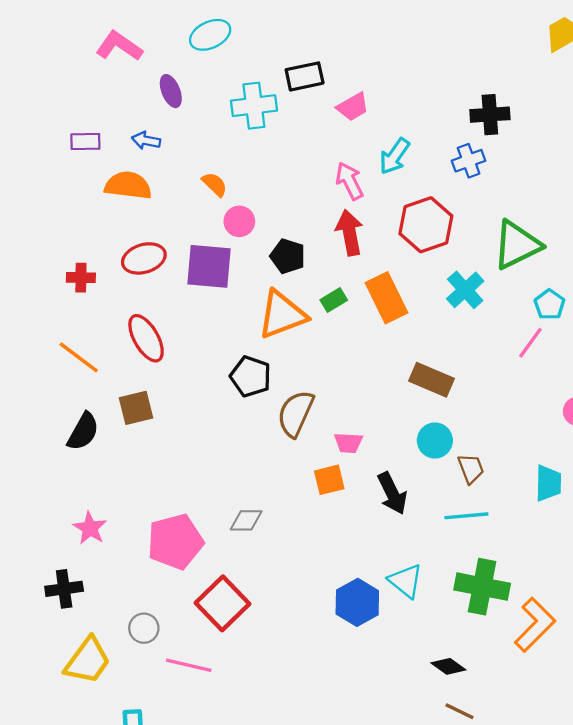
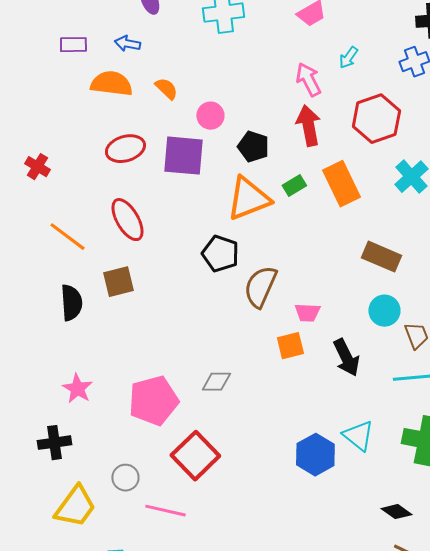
cyan arrow: (394, 156) -> (348, 58), size x0.7
orange semicircle: (215, 184) -> (166, 89), moved
red cross: (81, 278) -> (37, 167), moved, turned 30
black semicircle: (83, 432) -> (71, 303), turned -33

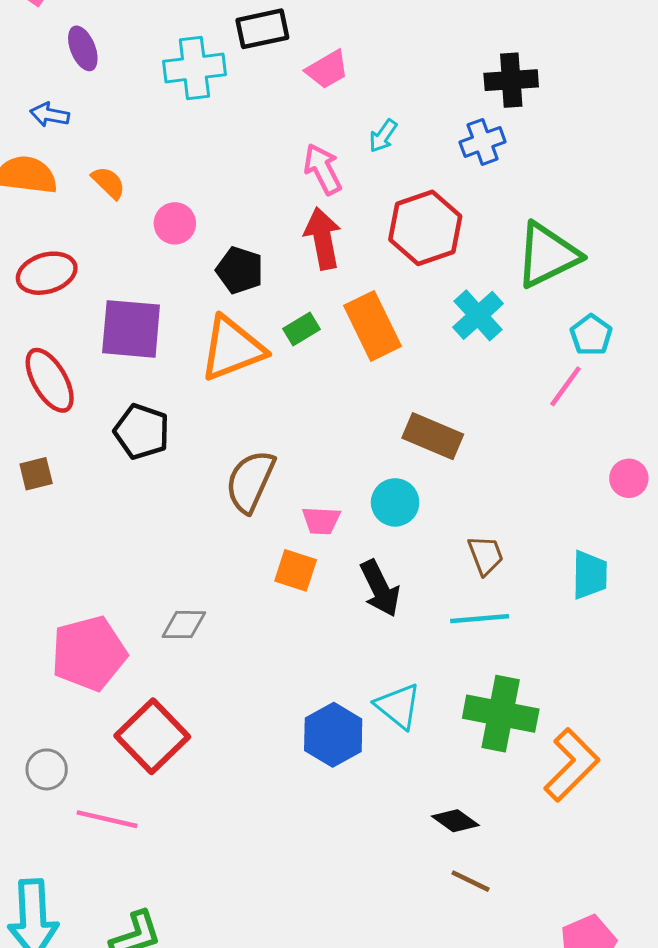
purple square: (183, 156) -> (131, 329), moved
black pentagon: (220, 254) -> (142, 432), moved
brown square: (118, 282) -> (36, 474), size x0.7
cyan circle: (384, 311) -> (395, 502), moved
orange square: (290, 346) -> (296, 570), turned 32

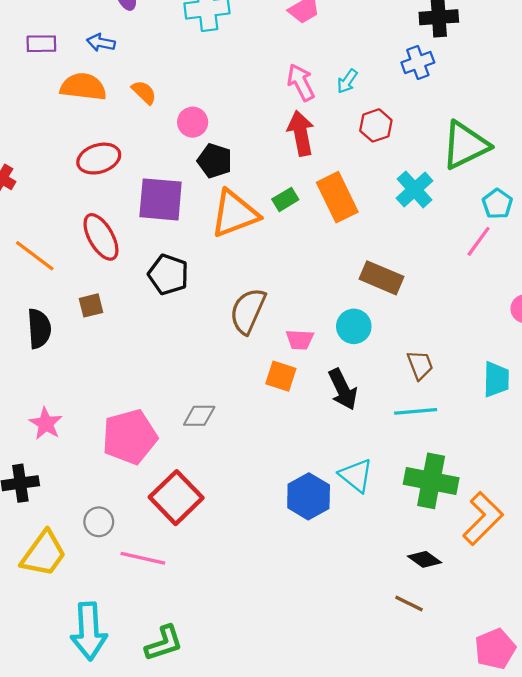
cyan arrow: (383, 136) -> (347, 81), moved
red hexagon: (425, 228) -> (376, 125), size x0.6
black pentagon: (240, 270) -> (215, 161), moved
black diamond: (455, 821) -> (424, 559), moved

